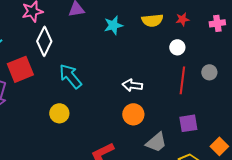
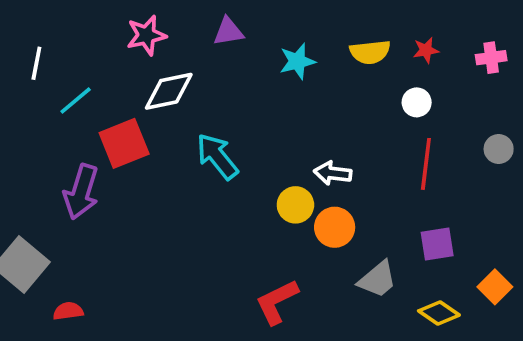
white diamond: (44, 41) -> (169, 91), turned 52
gray circle: (209, 72) -> (499, 149), moved
yellow circle: (59, 113) -> (295, 205), moved

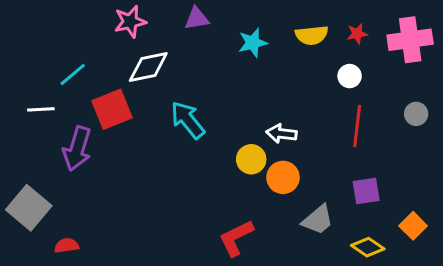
pink cross: (491, 58) -> (410, 40), size x1.8
white line: (36, 63) -> (41, 109), moved, turned 76

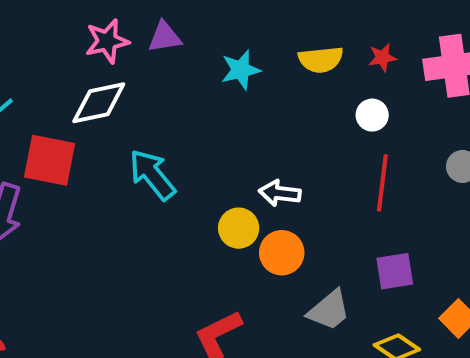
pink star: (130, 22) -> (107, 41), moved
red square: (112, 109) -> (50, 160), turned 33

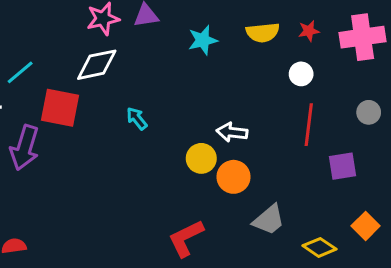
cyan arrow: (152, 175) -> (137, 118), size x0.6
purple square: (395, 271) -> (343, 166), moved

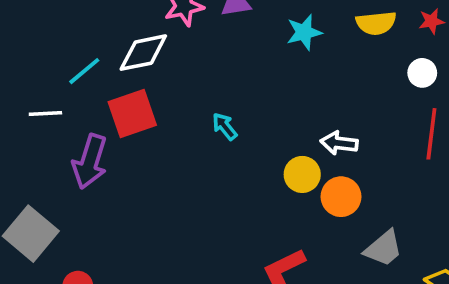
white diamond: (97, 65) -> (143, 53), moved
red square: (60, 108) -> (132, 114), turned -30

